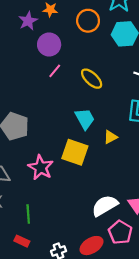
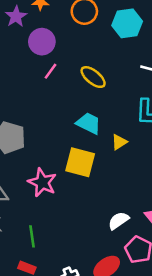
cyan trapezoid: (85, 119) -> (89, 123), turned -30
white semicircle: (105, 206) -> (119, 221), size x0.7

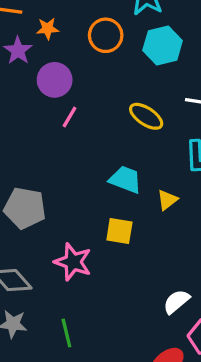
yellow ellipse: (93, 77) -> (146, 116), moved
yellow square: (80, 162) -> (119, 231), size x0.7

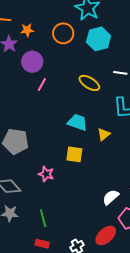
pink star: (73, 262) -> (46, 174), size x0.7

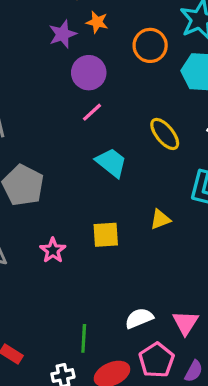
cyan trapezoid: (77, 122) -> (111, 163), moved
yellow square: (74, 154) -> (106, 235), turned -30
green line: (43, 218) -> (84, 338), moved

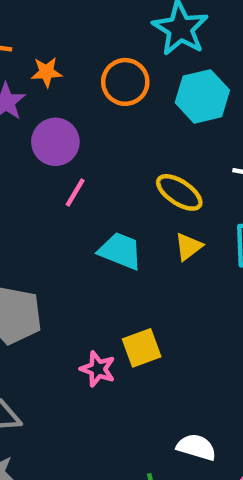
yellow triangle: (160, 219) -> (188, 247), moved
pink star: (53, 250) -> (98, 369), moved
white semicircle: (139, 318) -> (196, 447), moved, turned 56

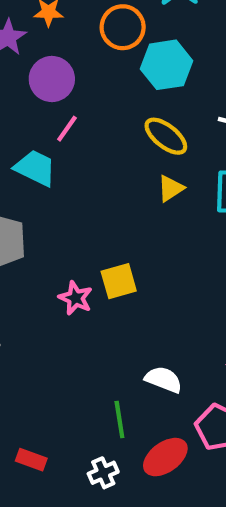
cyan hexagon: (202, 96) -> (166, 65), moved
cyan trapezoid: (120, 251) -> (35, 168), moved

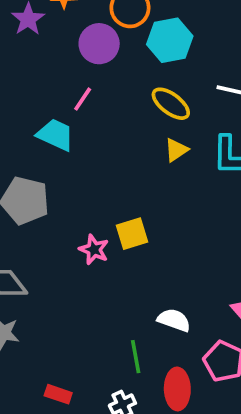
purple circle: (52, 79) -> (99, 44), moved
red ellipse: (165, 457) -> (177, 389), turned -54

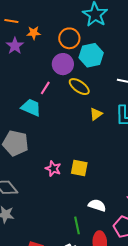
purple circle: (99, 44) -> (63, 64), moved
yellow ellipse: (171, 104) -> (79, 87), moved
yellow square: (132, 234) -> (79, 168), moved, turned 30

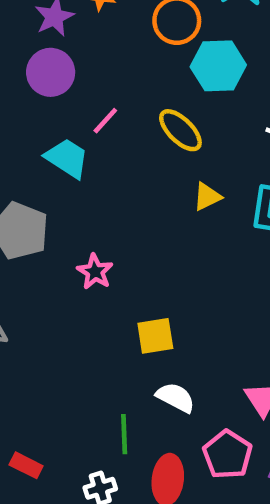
purple circle: (63, 64) -> (51, 72), moved
yellow square: (79, 168) -> (155, 336), moved, turned -30
pink star: (53, 169) -> (95, 272), moved

